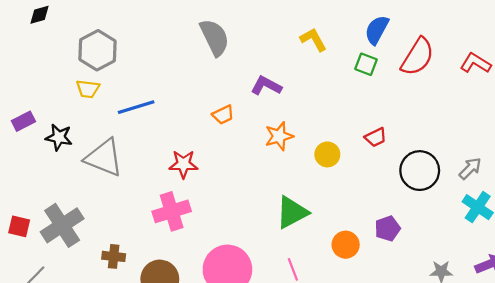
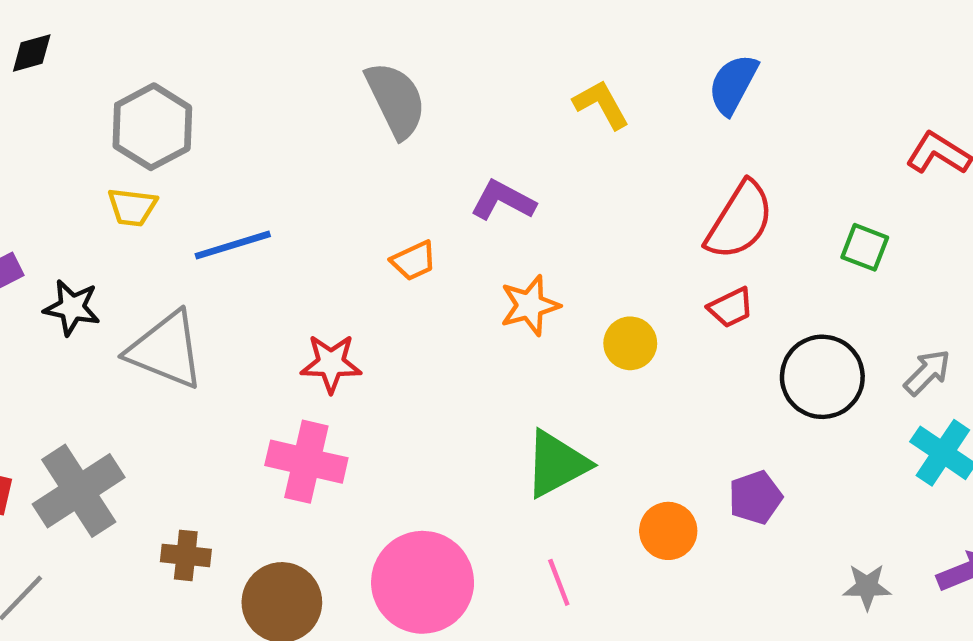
red semicircle: (418, 57) -> (740, 220), moved
green square: (366, 64) -> (865, 247), moved
pink cross: (172, 211) -> (306, 462), turned 30

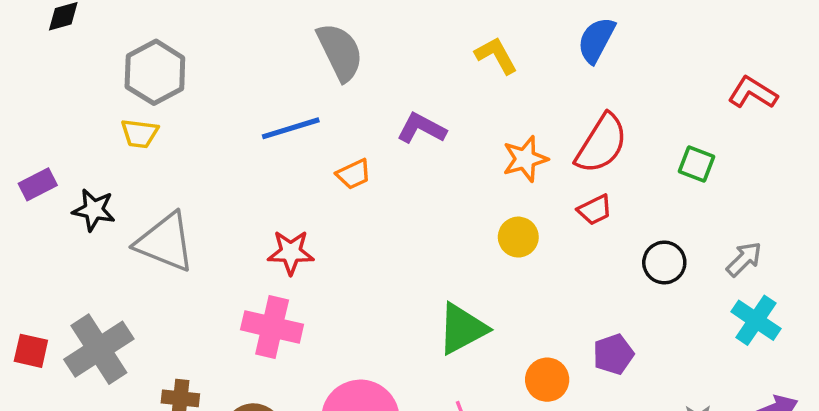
blue line: (233, 245) -> (291, 128), moved
orange star: (530, 305) -> (525, 159), moved
black circle: (822, 377) -> (664, 262), size x0.7

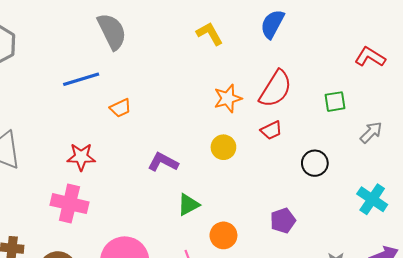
purple L-shape: (421, 128) -> (163, 162), moved
green square: (697, 164) -> (335, 102), turned -30
gray arrow: (744, 259) -> (371, 132), moved
green triangle: (462, 329) -> (188, 205), size x0.7
orange circle: (547, 380) -> (223, 235), moved

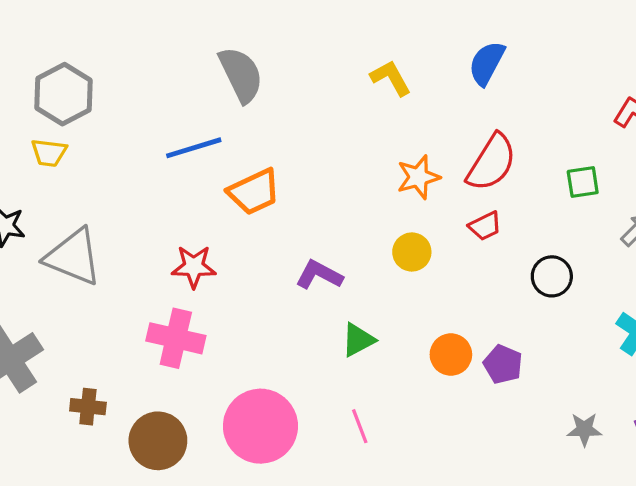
orange trapezoid: (120, 108) -> (254, 192), size x1.6
purple pentagon: (283, 221) -> (503, 364), turned -30
orange circle: (223, 235) -> (451, 355), moved

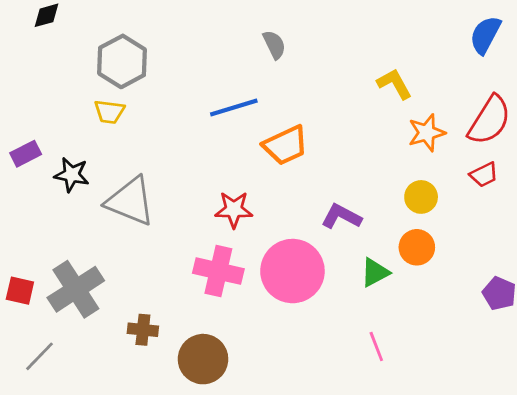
gray semicircle: (241, 75) -> (274, 45), size x0.6
yellow L-shape: (391, 78) -> (394, 84), moved
orange circle: (451, 355) -> (417, 247), moved
pink circle: (260, 426) -> (292, 271), moved

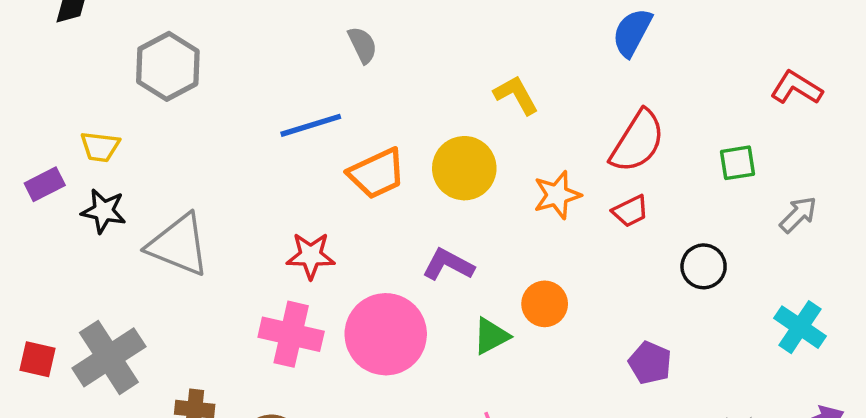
yellow trapezoid: (109, 112) -> (100, 147), moved
orange star: (427, 133) -> (557, 195), moved
yellow circle: (421, 197) -> (464, 168), moved, size x1.5

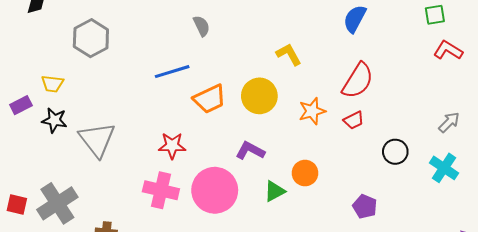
green square: (737, 163) -> (435, 15), moved
gray triangle: (179, 245) -> (97, 140), turned 30
cyan cross: (800, 327) -> (444, 168), moved

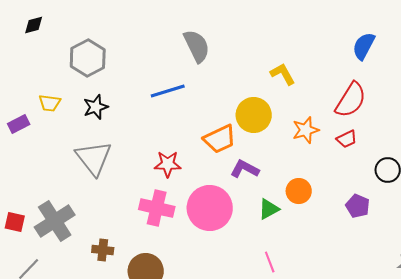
blue semicircle: (355, 19) -> (364, 46), moved
gray semicircle: (202, 26) -> (197, 46), size x1.6
orange trapezoid: (210, 99) -> (220, 139), moved
black star: (54, 120) -> (96, 107), moved, turned -30
purple pentagon: (365, 207) -> (358, 206), moved

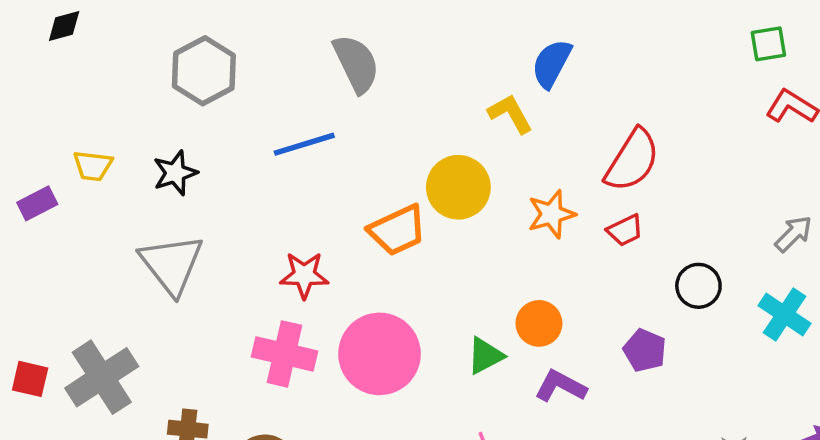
blue semicircle: (364, 46) -> (552, 64), moved
gray hexagon: (88, 58) -> (204, 71), moved
purple L-shape: (245, 169) -> (560, 386), moved

